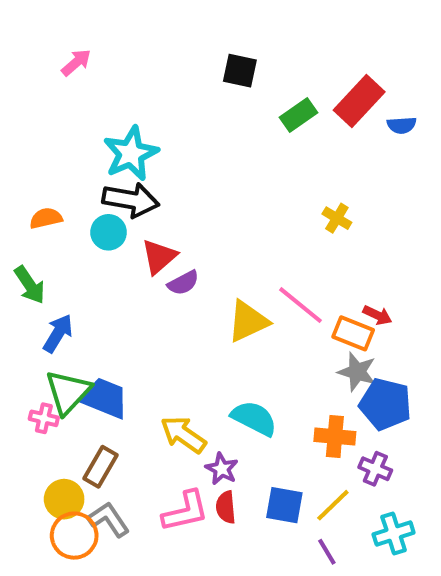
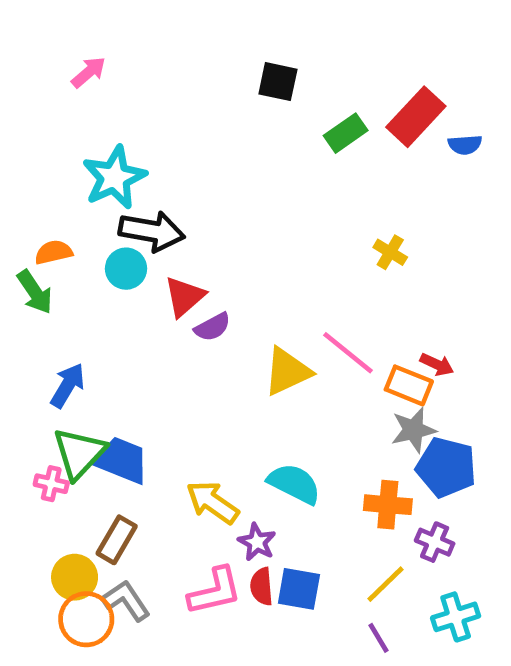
cyan star: (131, 153) -> (114, 177), moved
green arrow: (30, 285) -> (35, 292), moved
gray star: (357, 372) -> (414, 430), turned -30
blue square: (284, 505) -> (299, 589), moved

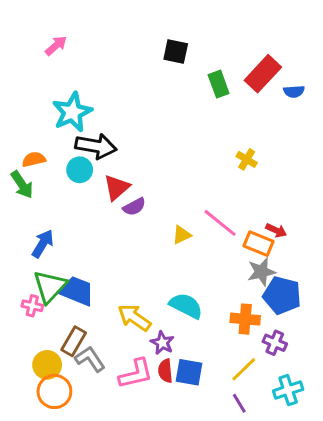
green rectangle: (346, 133) -> (219, 84), turned -75
yellow triangle: (287, 371) -> (182, 235), size x0.6
gray L-shape: (126, 601) -> (90, 359), moved

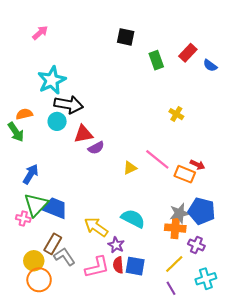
red rectangle: (263, 74) -> (188, 53), size x0.7
blue semicircle: (294, 91) -> (210, 65), turned 40
red triangle: (117, 188) -> (83, 134), turned 30
gray star: (261, 272) -> (179, 213), moved

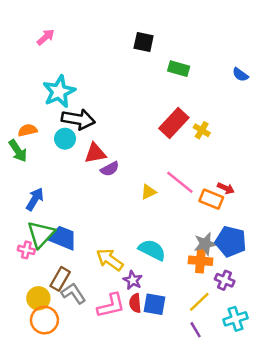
red rectangle: (188, 53) -> (174, 123), moved, size x1.4
green rectangle: (156, 60) -> (179, 69), turned -54

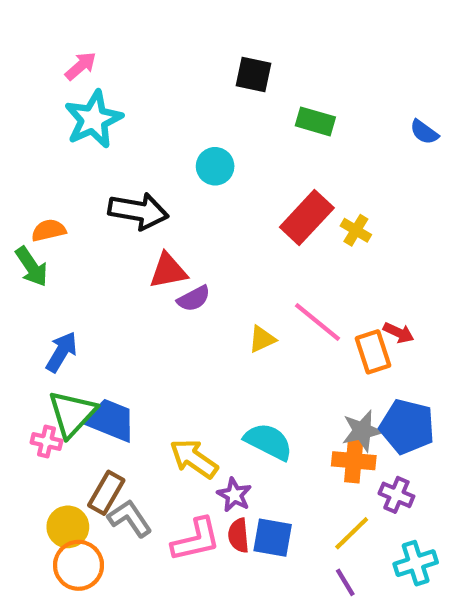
cyan star: (59, 92) -> (93, 119), moved
cyan circle: (65, 139) -> (215, 166), moved
orange rectangle: (211, 199) -> (373, 352), turned 50

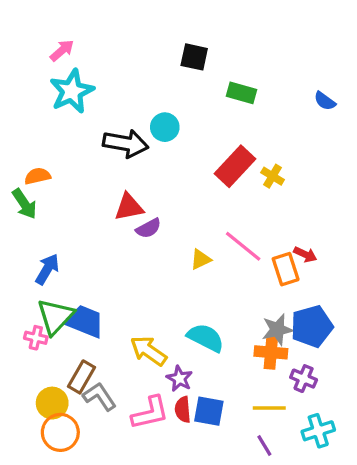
black arrow: (138, 211) -> (126, 143), moved
blue pentagon: (407, 427) -> (312, 326), turned -30
yellow line: (352, 533) -> (269, 408), turned 44

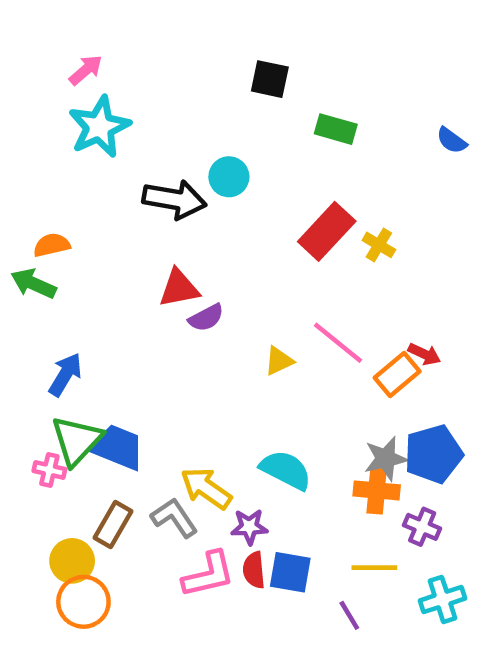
green arrow: (24, 204) -> (33, 284), turned 148
orange rectangle: (286, 269) -> (397, 375), turned 68
purple star: (179, 379) -> (249, 527), turned -30
gray L-shape: (99, 396) -> (174, 518), moved
purple line: (264, 445) -> (349, 615), moved

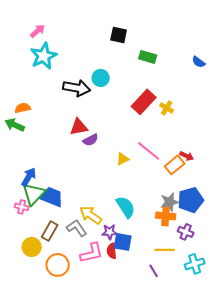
blue arrow: (65, 375) -> (29, 177), moved
cyan semicircle: (286, 470) -> (126, 207), turned 30
blue square: (290, 572) -> (123, 242), moved
orange circle: (83, 602) -> (58, 265), moved

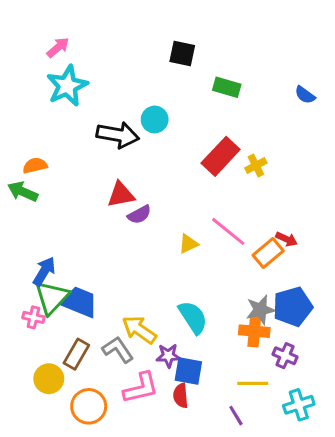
yellow cross: (167, 108) -> (256, 166), turned 32
red semicircle: (112, 251) -> (181, 396), moved

